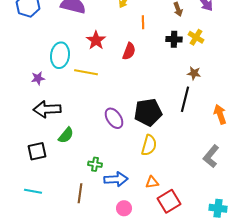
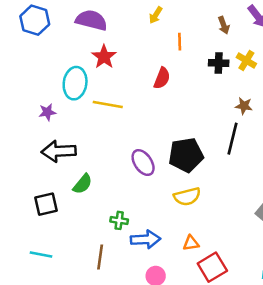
red star: (96, 40) -> (104, 57), moved
yellow semicircle: (149, 145) -> (187, 197), turned 60

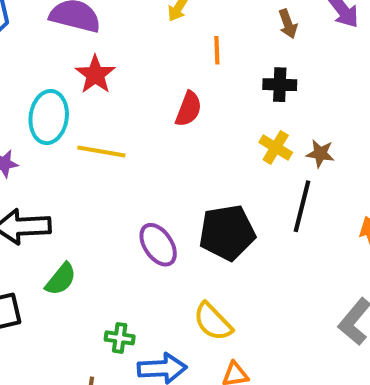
yellow cross: (246, 60) -> (276, 147), moved
yellow semicircle: (187, 197) -> (213, 322), moved, turned 60

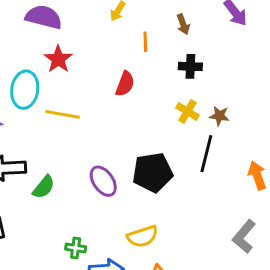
brown arrow: (288, 24) -> (183, 24), moved
green semicircle: (61, 279) -> (44, 187), moved
yellow semicircle: (213, 322) -> (142, 236), turned -64

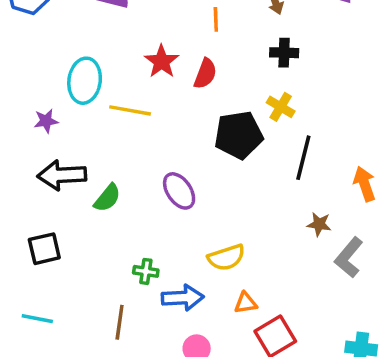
orange line: (145, 42) -> (216, 19), moved
red star: (58, 59) -> (162, 61), moved
brown star: (219, 116) -> (319, 224), moved
black pentagon: (153, 172) -> (239, 135), moved

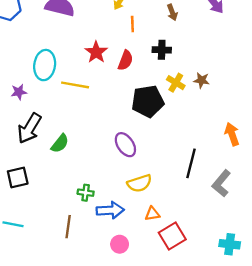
black cross: (284, 53) -> (162, 50), moved
black line: (303, 158) -> (191, 163), moved
black arrow: (62, 175) -> (29, 128), turned -56
purple ellipse: (179, 191) -> (125, 145), moved
brown star: (319, 224) -> (202, 80), moved

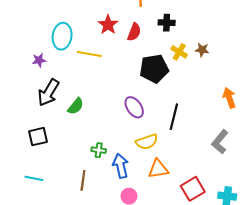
black line: (191, 163) -> (174, 117), moved
blue arrow: (110, 210) -> (121, 166), turned -100
orange triangle: (152, 214) -> (158, 169), size x1.5
red square: (172, 236) -> (193, 189), moved

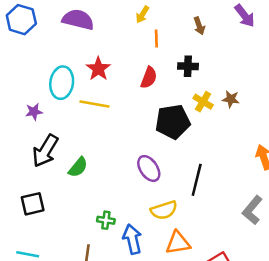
red star: (108, 25) -> (98, 69), moved

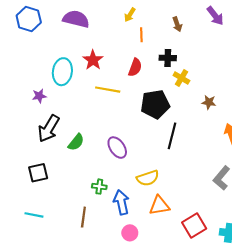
brown star: (231, 99) -> (209, 102), moved
yellow cross: (203, 102) -> (181, 78), moved
yellow line: (95, 104) -> (108, 90), moved
purple ellipse: (149, 168) -> (117, 148), moved
black line: (197, 180) -> (172, 136), moved

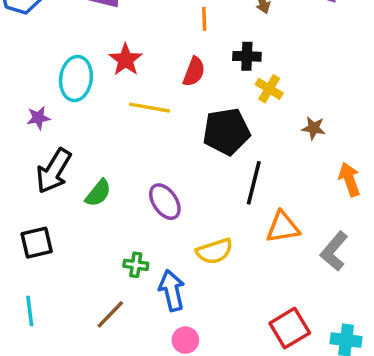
orange triangle: (159, 205) -> (283, 227), moved
cyan line: (34, 215) -> (30, 311), turned 72
brown line: (83, 217) -> (110, 314), turned 36

